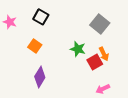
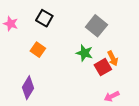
gray square: (100, 24) -> (96, 26), moved
purple diamond: (40, 77) -> (28, 88), moved

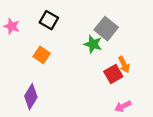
green star: (84, 53) -> (93, 44), moved

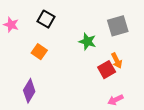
gray square: (106, 29) -> (118, 26), moved, turned 35

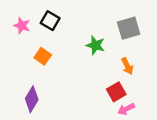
pink star: (11, 25) -> (22, 26), moved
red square: (107, 70) -> (116, 92), moved

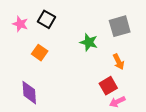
purple diamond: (32, 99) -> (29, 93), turned -35

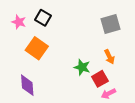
green star: (89, 42) -> (82, 67), moved
orange square: (40, 53) -> (37, 48), size x1.5

